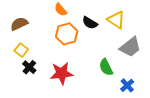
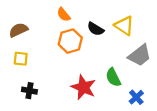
yellow square: (21, 50) -> (21, 59), turned -32
black cross: (29, 67) -> (29, 91), moved, turned -32
red star: (62, 73) -> (83, 87), moved, turned 30

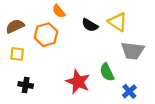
orange hexagon: (70, 41) -> (46, 35), moved
gray trapezoid: (140, 55) -> (133, 51), turned 45

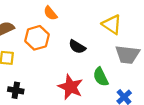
black semicircle: (90, 25) -> (77, 47), moved

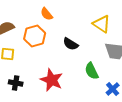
red star: (70, 87) -> (52, 80), moved

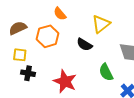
yellow triangle: (102, 24) -> (101, 24), moved, turned 48
black cross: (16, 83) -> (28, 73), moved

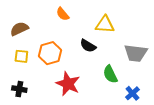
yellow triangle: (101, 24) -> (105, 25), turned 42
orange hexagon: (48, 36) -> (50, 53), moved
black cross: (28, 73) -> (19, 89), moved

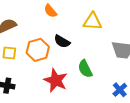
black semicircle: (88, 46) -> (62, 41), moved
green semicircle: (110, 74) -> (85, 69), moved

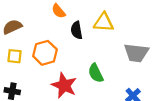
black semicircle: (62, 41) -> (77, 30), moved, turned 49

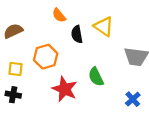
yellow triangle: (104, 22) -> (104, 26), turned 30
yellow square: (15, 56) -> (15, 69), moved

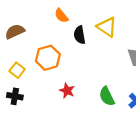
yellow square: (15, 69) -> (17, 70), turned 32
green semicircle: (96, 77) -> (107, 96), moved
red star: (65, 89) -> (67, 91), size x0.6

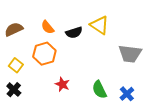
orange semicircle: (61, 16) -> (48, 27), moved
black semicircle: (80, 35) -> (74, 33), turned -98
black cross: (15, 96) -> (14, 90), turned 32

